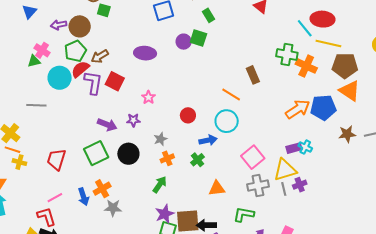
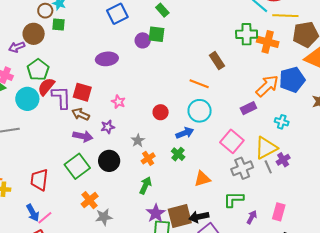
brown circle: (80, 26) -> (34, 34), moved
brown arrow: (100, 56) -> (81, 114), moved, turned 66
purple rectangle: (294, 148) -> (248, 108), moved
blue arrow: (83, 197) -> (33, 213), moved

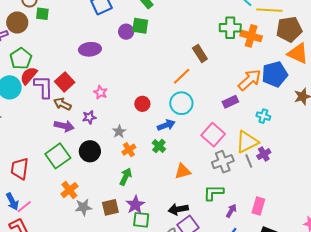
orange line: (199, 84) -> (182, 76), turned -66
red square: (82, 92) -> (65, 82), turned 30
brown square: (180, 216) -> (110, 207), moved, size x0.7

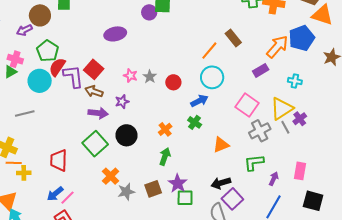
brown rectangle: (200, 53) -> (233, 38), moved
gray star: (119, 132) -> (150, 77), moved
blue arrow: (12, 201) -> (55, 194), turned 84

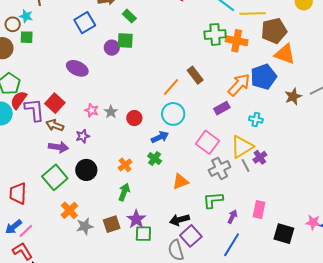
purple ellipse: (115, 34) -> (77, 68), turned 35
black square: (313, 201) -> (284, 234), moved

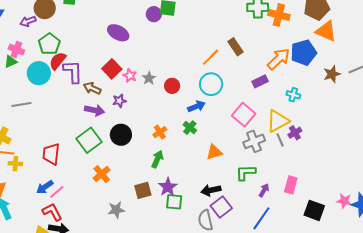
red square: (55, 103) -> (112, 69), moved
gray star: (85, 226) -> (116, 210), moved

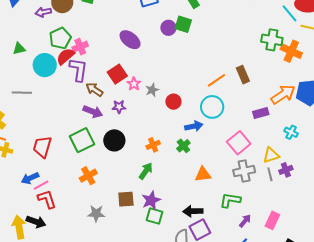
pink cross: (16, 50) -> (80, 47), moved, turned 35
yellow triangle: (278, 121) -> (271, 155), size x0.7
red L-shape: (52, 212) -> (47, 199), moved

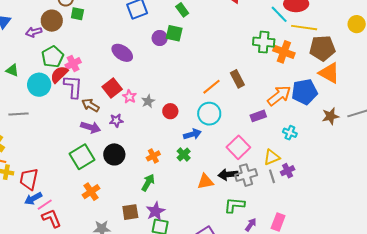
green triangle: (19, 49) -> (12, 70), turned 40
red trapezoid: (42, 147) -> (29, 179), moved
black arrow: (193, 211) -> (228, 174), moved

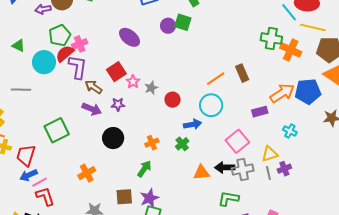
green square: (82, 157) -> (57, 130), moved

